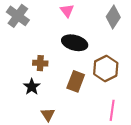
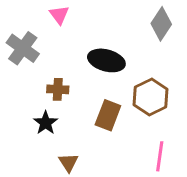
pink triangle: (67, 11) -> (59, 15), moved
gray cross: (18, 16) -> (23, 48), moved

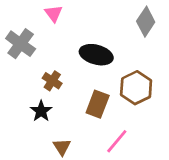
brown cross: (58, 89) -> (52, 81), turned 30
pink line: (160, 156) -> (117, 141), moved, turned 32

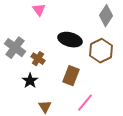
gray cross: (21, 44) -> (15, 48), moved
brown hexagon: (136, 88) -> (101, 51), moved

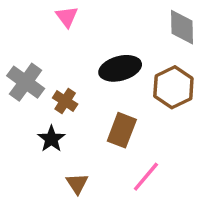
gray diamond: (106, 16) -> (182, 27), turned -35
black ellipse: (70, 40) -> (120, 68), turned -30

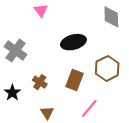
brown hexagon: (173, 87) -> (107, 68), moved
brown cross: (65, 101) -> (40, 82), moved
black star: (51, 139) -> (12, 93), moved

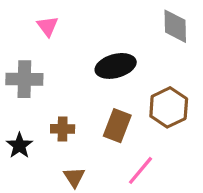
pink triangle: (41, 11) -> (48, 26), moved
gray cross: (16, 51) -> (24, 79), turned -35
brown cross: (40, 82) -> (63, 129), turned -32

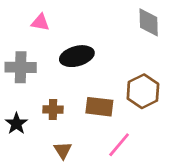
pink triangle: (48, 26) -> (40, 22), turned -42
black ellipse: (116, 66) -> (77, 56), moved
brown rectangle: (117, 126) -> (99, 107), turned 76

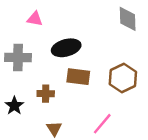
brown rectangle: (99, 107) -> (78, 77), moved

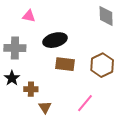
brown cross: (46, 94) -> (31, 89), moved
black star: (14, 106) -> (12, 78), moved

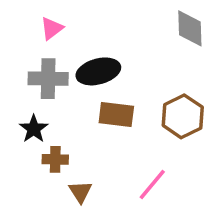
pink triangle: (29, 16) -> (52, 28), turned -48
gray cross: (15, 48) -> (48, 79), moved
black star: (12, 78) -> (34, 129), moved

